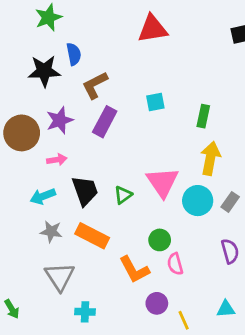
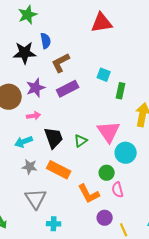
cyan square: (155, 102) -> (104, 75), turned 32
green rectangle: (203, 116) -> (121, 91), moved
purple rectangle: (105, 122) -> (68, 89), turned 35
cyan circle: (198, 201) -> (126, 153), moved

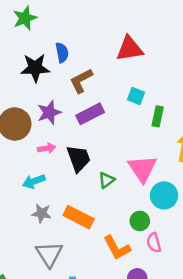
green star: (28, 15) -> (25, 18), moved
red triangle: (102, 23) -> (130, 49), moved
black trapezoid: (54, 138) -> (79, 158), moved

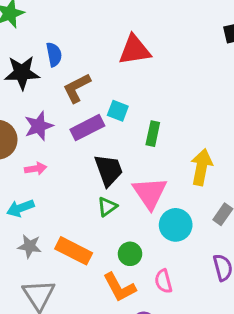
cyan square: (136, 96) -> (118, 111), moved
green rectangle: (158, 116) -> (153, 134), moved
black trapezoid: (79, 158) -> (109, 170), moved
green circle: (140, 221) -> (130, 254), moved

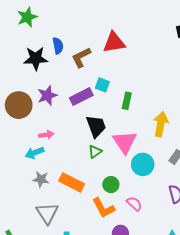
brown L-shape: (77, 88) -> (81, 57), moved
pink arrow: (36, 169) -> (46, 135), moved
pink semicircle: (163, 281) -> (134, 204), turned 147

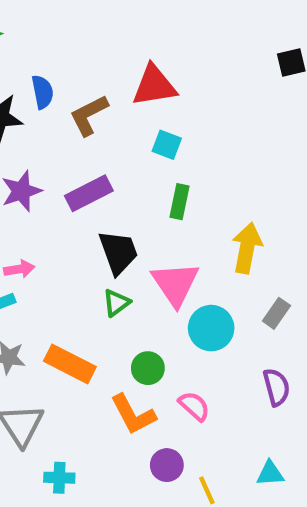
cyan square: (102, 85) -> (167, 145), moved

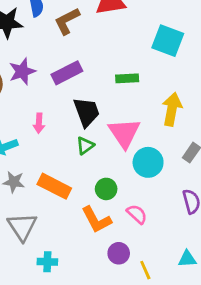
cyan square: (167, 145) -> (168, 41), moved, size x1.6
green rectangle: (179, 202) -> (127, 78), turned 75
pink arrow: (19, 269) -> (39, 123), moved, turned 102

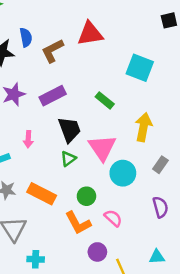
green rectangle: (127, 78) -> (105, 100), turned 42

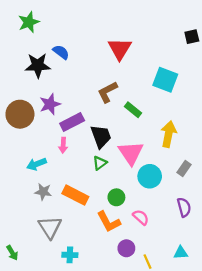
red triangle: (90, 34) -> (120, 49), turned -50
blue semicircle: (26, 37) -> (61, 52), turned -42
brown L-shape: (53, 51) -> (108, 92), moved
purple rectangle: (53, 96) -> (72, 122), moved

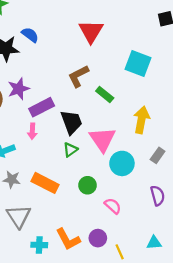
orange L-shape: (109, 222) -> (68, 239), moved

